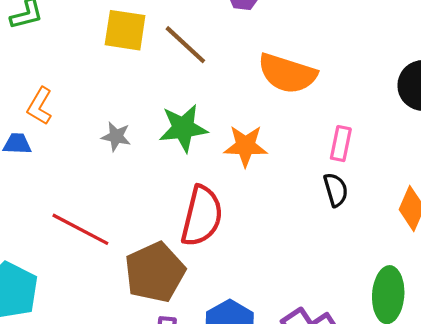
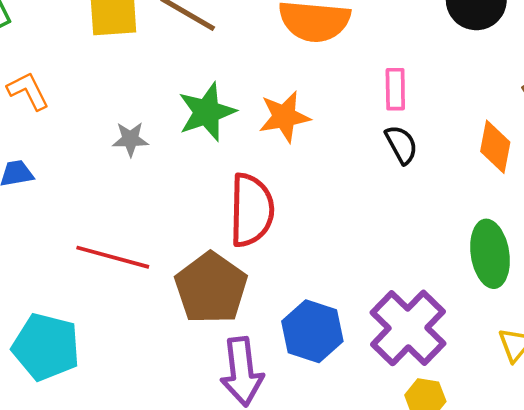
orange L-shape: (40, 106) -> (28, 91), moved, turned 135

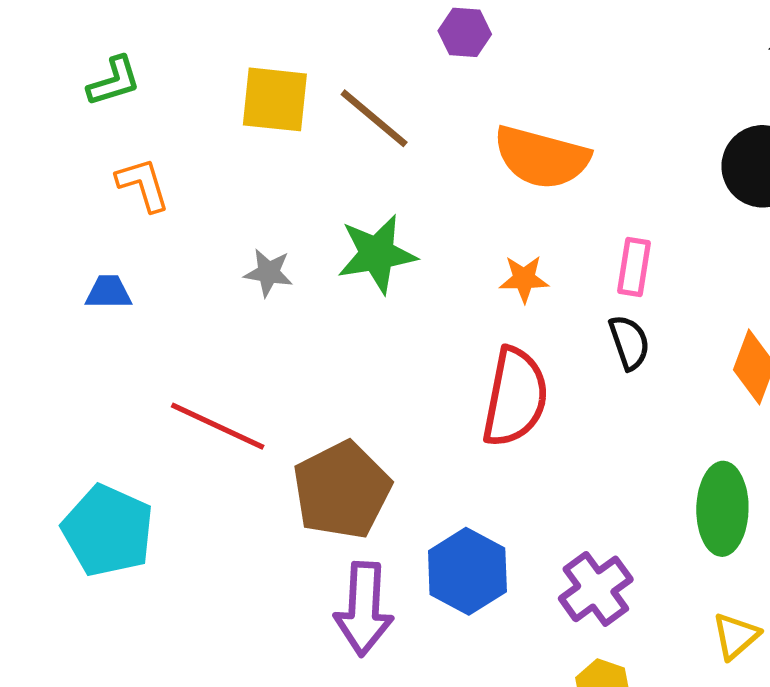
orange star: (284, 117) -> (524, 279), moved, size x0.7
red semicircle: (251, 210) -> (515, 397), moved
purple cross: (408, 328) -> (596, 589), size x0.7

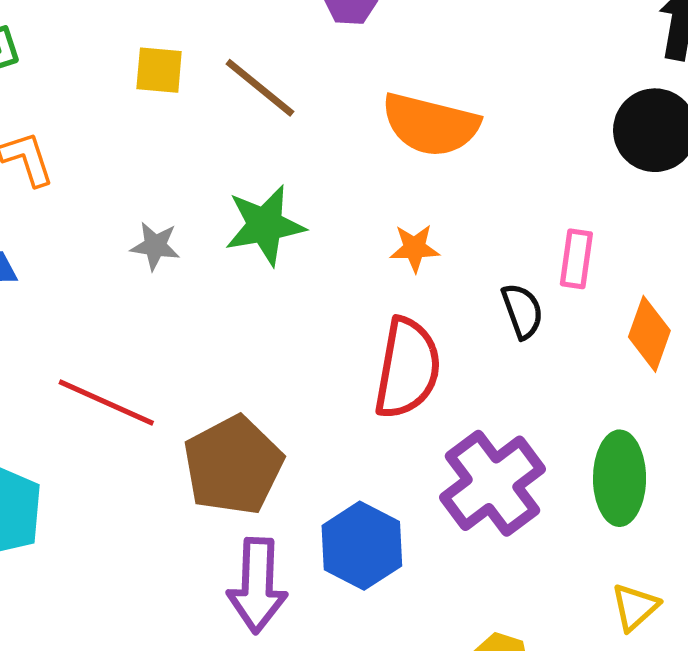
yellow square: (275, 99) -> (159, 70), size x0.7
pink rectangle: (634, 267) -> (576, 259), moved
purple cross: (596, 589) -> (492, 483), moved, size x1.4

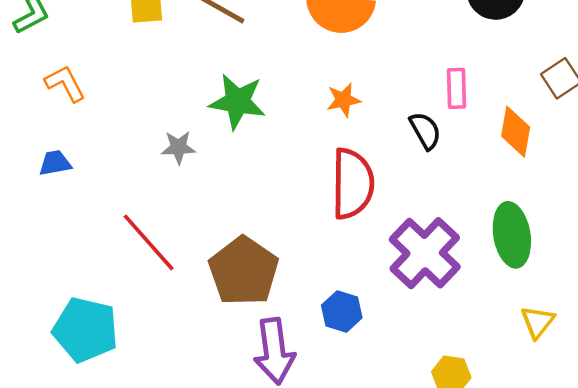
green star: (265, 225) -> (237, 102), turned 30
gray star: (155, 246) -> (178, 147), moved
red line: (106, 402) -> (149, 242), turned 34
blue hexagon: (362, 546) -> (342, 311), size x0.7

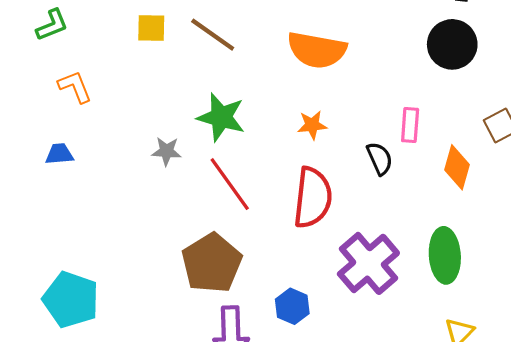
red line: (149, 242) -> (230, 184), moved

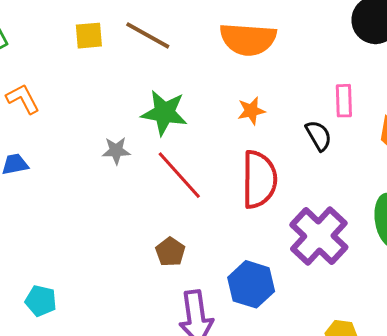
brown pentagon: (212, 263) -> (170, 252), size x0.5
cyan pentagon: (71, 300) -> (41, 301), size x0.6
blue hexagon: (292, 306) -> (251, 284), size x1.4

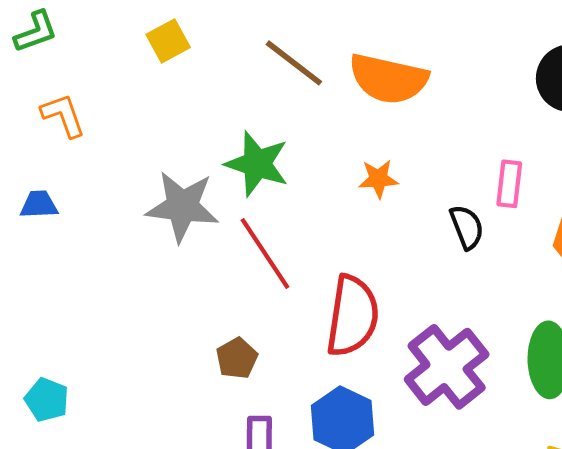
brown line: (148, 35) -> (294, 63), moved
yellow square: (89, 36) -> (168, 41), turned -32
gray star: (116, 151) -> (182, 206), size x1.8
red semicircle: (259, 179) -> (352, 316), moved

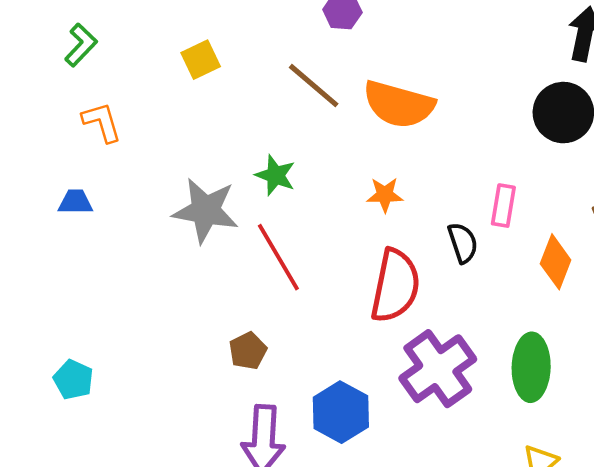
green L-shape: (36, 32) -> (81, 45), turned -30
green star: (257, 164) -> (275, 175), size x0.7
red semicircle: (352, 316) -> (395, 286), moved

